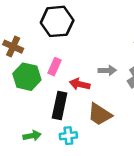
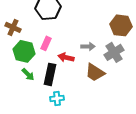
brown trapezoid: (100, 114) -> (95, 72), moved
green arrow: (32, 136) -> (28, 74), moved, turned 56

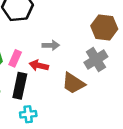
pink rectangle: (46, 43) -> (15, 58), moved
gray arrow: (88, 46) -> (51, 45), moved

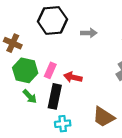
gray arrow: (51, 45) -> (89, 33), moved
brown trapezoid: (73, 83) -> (104, 117), moved

